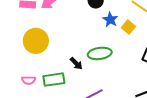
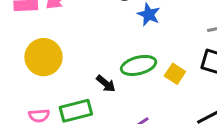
yellow square: (128, 27) -> (175, 74), moved

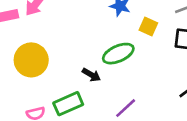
yellow square: (175, 74) -> (148, 26), moved

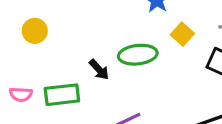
yellow circle: (31, 60) -> (35, 31), size x0.6

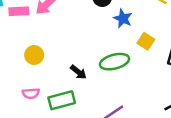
black arrow: (99, 70) -> (78, 72), moved
pink semicircle: (21, 94) -> (31, 93), moved

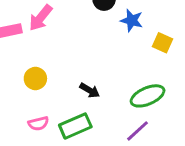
green ellipse: (115, 62) -> (148, 96), moved

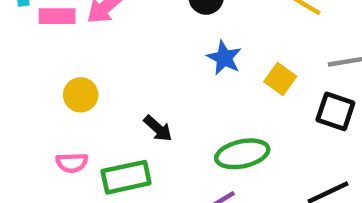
blue star: (132, 20) -> (224, 58), moved

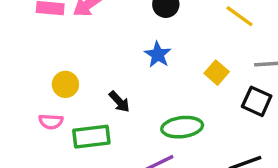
blue star: (224, 58) -> (158, 55), moved
yellow circle: (81, 95) -> (65, 84), moved

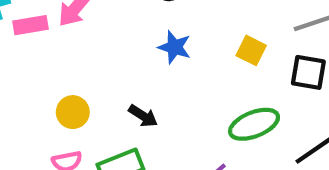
green ellipse: (182, 127) -> (254, 124), moved

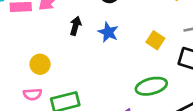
black arrow: (143, 116) -> (75, 26), moved, turned -114

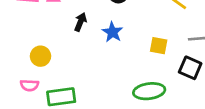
yellow square: (155, 40) -> (159, 46), turned -30

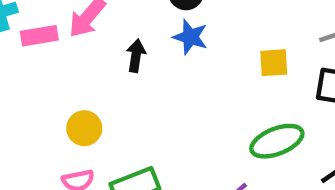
blue star: (112, 32) -> (190, 37), moved

